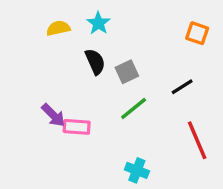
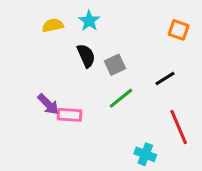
cyan cross: (137, 170) -> (145, 154), moved

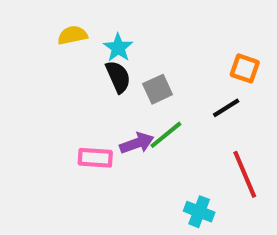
cyan star: (89, 21) -> (118, 48), moved
orange square: (179, 30) -> (245, 68), moved
purple arrow: (48, 104) -> (137, 143), moved, turned -65

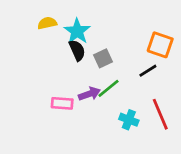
cyan star: (118, 48) -> (77, 31), size x1.4
orange square: (245, 68) -> (160, 45), size x1.4
cyan cross: (199, 212) -> (129, 120), moved

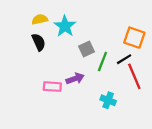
black semicircle: (77, 50) -> (39, 42), moved
green line: (108, 88) -> (102, 61), moved, turned -30
red line: (160, 114) -> (134, 76), moved

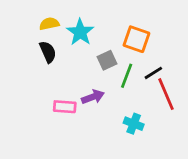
orange square: (134, 38) -> (136, 39), moved

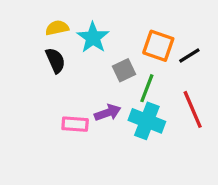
black line: (153, 73) -> (189, 56), moved
cyan cross: (134, 124) -> (147, 121), moved, size x1.5

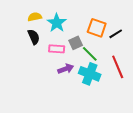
green line: (147, 88) -> (90, 54), turned -66
pink rectangle: (75, 124) -> (57, 49), moved

